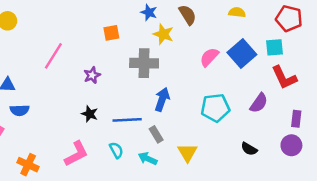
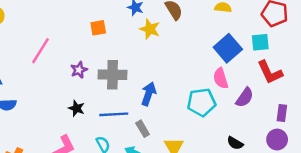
pink semicircle: (209, 57) -> (221, 78), moved, turned -60
gray cross: (144, 63) -> (113, 75), moved

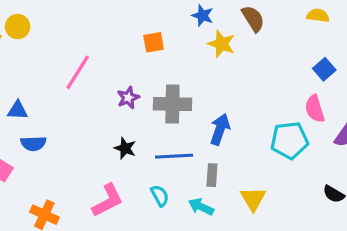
blue square: (228, 48) -> (324, 69), size x0.6
gray rectangle: (143, 129) -> (212, 175), turned 35

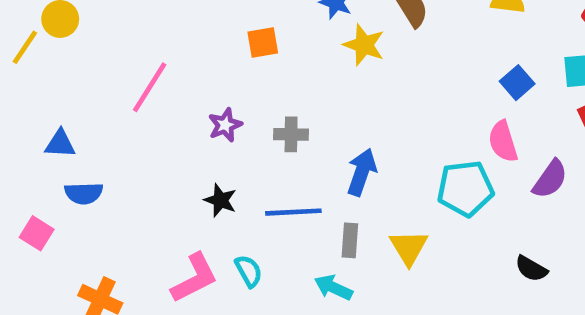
gray cross: (172, 104) -> (291, 134), size x0.6
cyan semicircle: (160, 196) -> (249, 271), moved
yellow triangle: (253, 199) -> (409, 247), moved

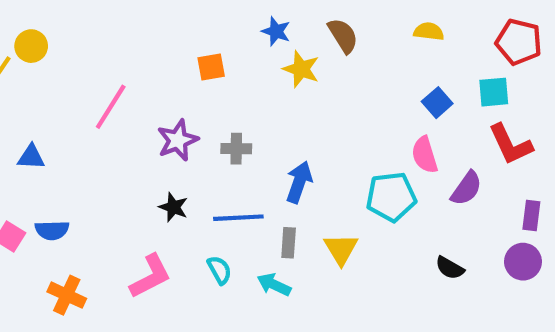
purple star: (225, 125) -> (178, 140), size x1.4
blue semicircle: (84, 193) -> (52, 230), moved
cyan semicircle: (249, 271) -> (220, 270), moved

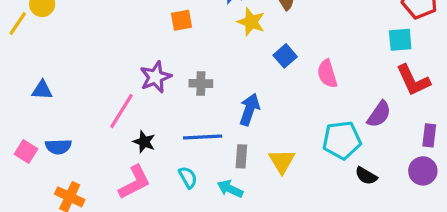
blue square: (437, 103) -> (285, 56), moved
pink line: (111, 107) -> (122, 111), moved
pink semicircle: (425, 155) -> (327, 74), moved
cyan pentagon: (391, 197) -> (342, 140), moved
black star: (173, 207) -> (144, 142), moved

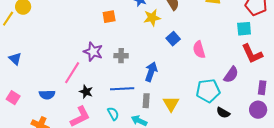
yellow star: (251, 22) -> (152, 18), turned -30
purple star: (156, 77) -> (93, 52), turned -30
blue triangle: (42, 90) -> (15, 59), moved, turned 40
blue semicircle: (58, 147) -> (47, 95), moved

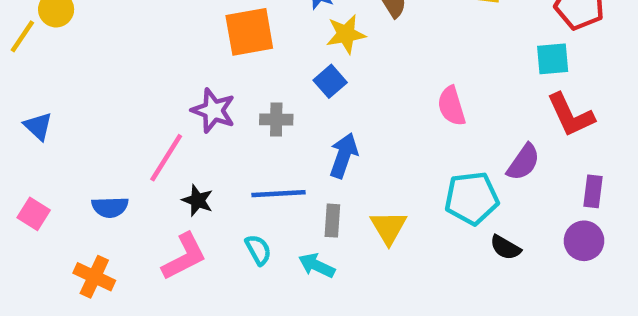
orange square: (109, 17) -> (249, 32), size x1.6
blue square: (173, 39) -> (330, 81), moved

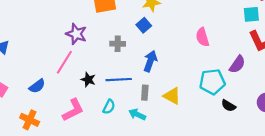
purple star: (213, 111) -> (76, 34), moved
black star: (198, 200) -> (88, 80), moved
blue semicircle: (110, 207) -> (37, 86), turned -35
yellow triangle: (389, 227) -> (172, 96), turned -30
cyan semicircle: (258, 250) -> (109, 107), turned 56

